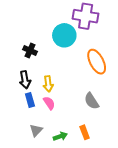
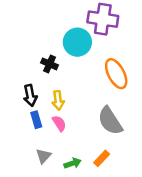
black cross: (30, 51) -> (50, 64), moved
gray semicircle: (92, 101) -> (110, 121), size x1.4
orange rectangle: (85, 132) -> (102, 158), turned 64

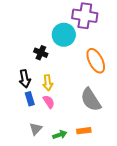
orange rectangle: (102, 158) -> (84, 131), turned 40

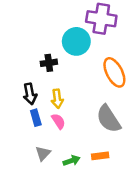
black cross: (41, 53) -> (49, 63), turned -32

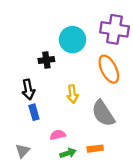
purple cross: (101, 19) -> (114, 29), moved
yellow arrow: (57, 99) -> (72, 94), moved
pink semicircle: (58, 121) -> (58, 135), moved, turned -70
gray triangle: (43, 153) -> (23, 151), moved

